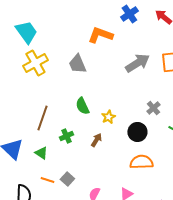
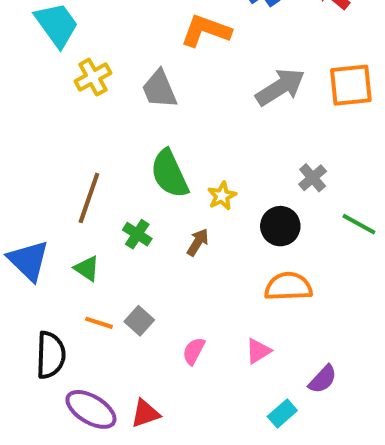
yellow cross: (35, 63) -> (93, 77), moved, size x0.7
green semicircle: (82, 106) -> (170, 174), size x1.4
green cross: (66, 136) -> (137, 234), turned -32

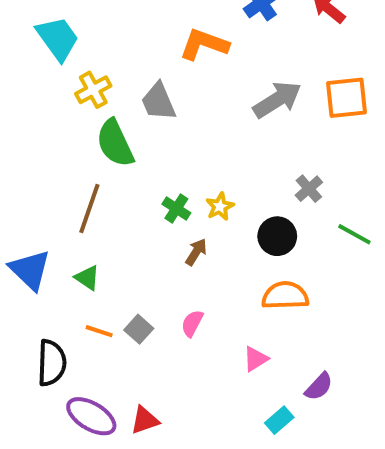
green semicircle: (170, 174) -> (115, 143), moved
green cross: (137, 234) -> (176, 208), moved
pink semicircle: (194, 351) -> (192, 323), moved

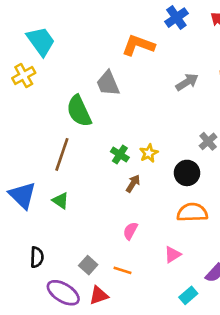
yellow cross: (93, 90) -> (24, 75), moved
gray arrow: (277, 100) -> (187, 82), size x0.7
gray square: (139, 329) -> (88, 265), moved
orange line: (99, 331) -> (122, 270), moved
black semicircle: (52, 363) -> (37, 257), size x0.7

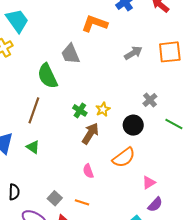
brown arrow: (133, 183) -> (90, 133), size x1.5
orange semicircle: (192, 212) -> (124, 157), moved, turned 145
pink semicircle: (130, 231) -> (88, 171), turned -48
pink triangle: (172, 255) -> (149, 183), moved

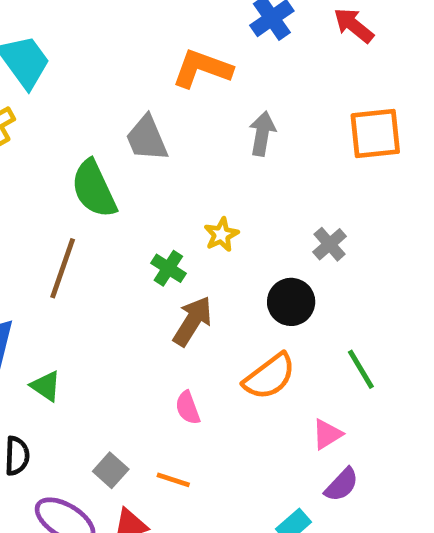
gray arrow: (133, 53) -> (262, 134), moved, turned -48
yellow star: (103, 109) -> (221, 235), moved
green line: (174, 124) -> (361, 369), moved, turned 30
green triangle: (33, 147) -> (46, 386), moved

